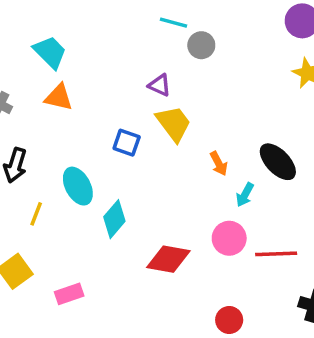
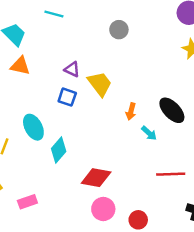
cyan line: (174, 23) -> (54, 14), moved
purple triangle: (160, 85) -> (72, 69), moved
orange arrow: (219, 163) -> (131, 111), turned 42
cyan arrow: (245, 195) -> (149, 133), turned -77
pink circle: (229, 238) -> (103, 209), moved

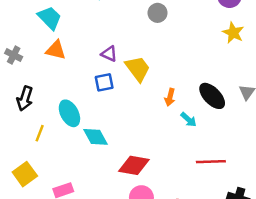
blue square: (67, 97) -> (104, 82), turned -30
cyan diamond: (59, 150) -> (96, 137), turned -70

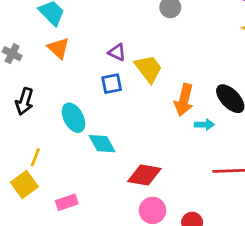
orange triangle: (56, 50) -> (58, 48), turned 30
orange arrow: (170, 97) -> (184, 100), size x1.6
cyan arrow: (189, 120) -> (204, 125), turned -42
yellow line: (40, 133) -> (35, 157), moved

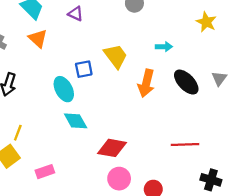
purple triangle: (117, 52) -> (76, 14), moved
cyan ellipse: (73, 118) -> (64, 89), moved
cyan arrow: (204, 125) -> (164, 47), moved

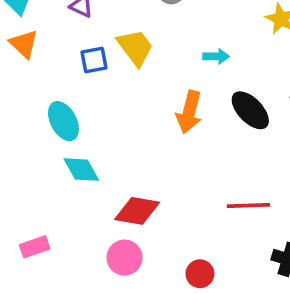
yellow trapezoid: (116, 56) -> (135, 47), moved
blue square: (84, 69) -> (94, 60), moved
pink circle: (119, 179) -> (125, 258), moved

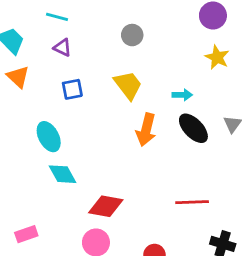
yellow trapezoid: (135, 47) -> (128, 85), moved
cyan arrow: (216, 56) -> (182, 95), moved

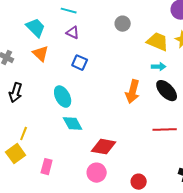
yellow trapezoid: (128, 85) -> (158, 42), moved, turned -30
blue square: (72, 89) -> (80, 63), turned 35
red line: (192, 202) -> (165, 130), moved
pink rectangle: (26, 234) -> (47, 167), turned -56

